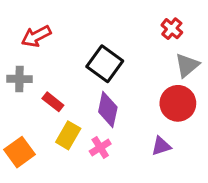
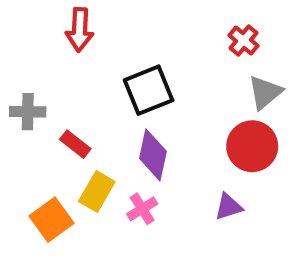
red arrow: (36, 36) -> (80, 30), moved, turned -60
black square: (105, 64) -> (149, 90), turned 32
orange square: (19, 152) -> (51, 220), moved

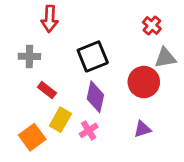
gray triangle: (265, 92) -> (165, 58), turned 30
gray cross: (28, 112) -> (29, 56), moved
red circle: (252, 146) -> (144, 82), moved

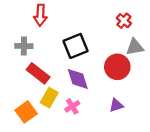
red rectangle: (47, 90) -> (38, 73), size x1.5
purple diamond: (95, 97) -> (78, 79), turned -30

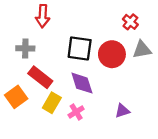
black square: (76, 46) -> (80, 48), turned 30
red circle: (117, 67) -> (112, 54), moved
orange square: (26, 112) -> (16, 97), moved

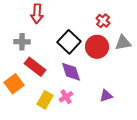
red cross: (130, 22) -> (103, 21), moved
black square: (80, 48) -> (69, 42), turned 35
yellow rectangle: (52, 103) -> (45, 100), moved

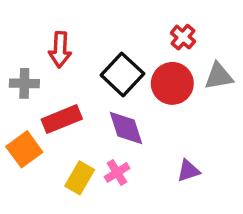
red arrow: (37, 14) -> (60, 50), moved
gray cross: (22, 42) -> (24, 83), moved
red rectangle: (35, 67) -> (62, 119), turned -60

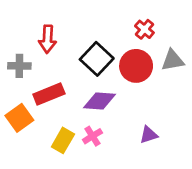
purple diamond: (126, 128) -> (100, 101), turned -68

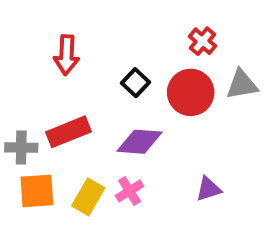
black square: (97, 59) -> (135, 83), size x0.6
gray cross: (19, 66) -> (21, 148), moved
orange square: (19, 118) -> (37, 191), moved, turned 32

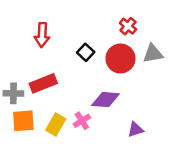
purple diamond: (139, 142) -> (106, 100), moved
purple triangle: (208, 189) -> (135, 129), moved

